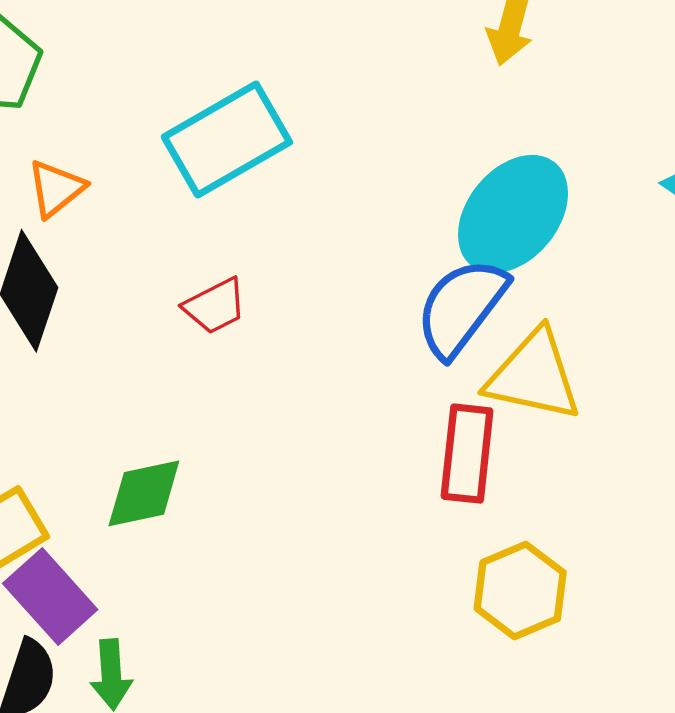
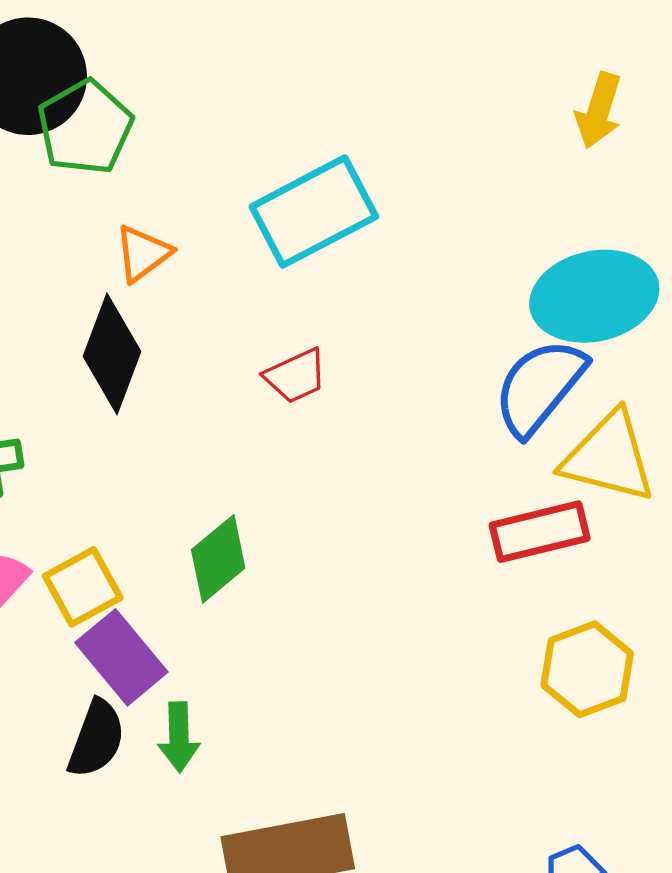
cyan ellipse: (513, 214) -> (594, 296), turned 36
red rectangle: (467, 454) -> (540, 532), turned 68
green diamond: (144, 493) -> (218, 559), turned -30

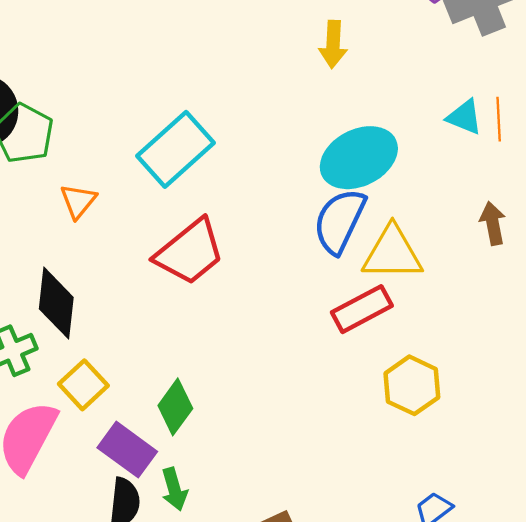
black diamond: (112, 354) -> (56, 303), moved
red trapezoid: (296, 376) -> (190, 252), size x1.8
green diamond: (218, 559) -> (175, 407), moved
yellow square: (83, 587) -> (83, 385), moved

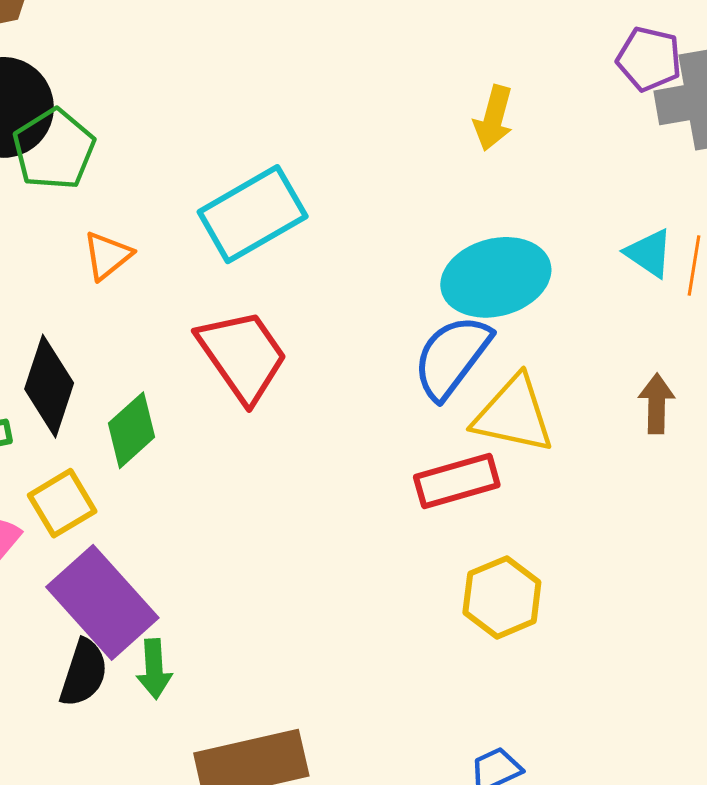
red trapezoid: (190, 252) -> (242, 356), turned -98
green diamond: (175, 407) -> (132, 430), moved
purple rectangle: (127, 450) -> (102, 602), size x1.4

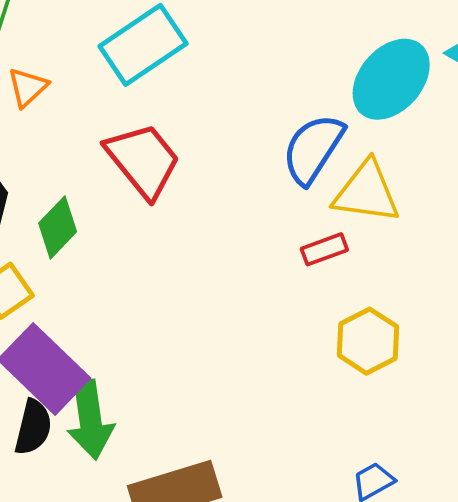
cyan ellipse: (496, 277) -> (391, 79), moved, turned -30
red rectangle: (457, 481) -> (324, 249), size x0.7
green arrow: (154, 669) -> (90, 420), size x1.6

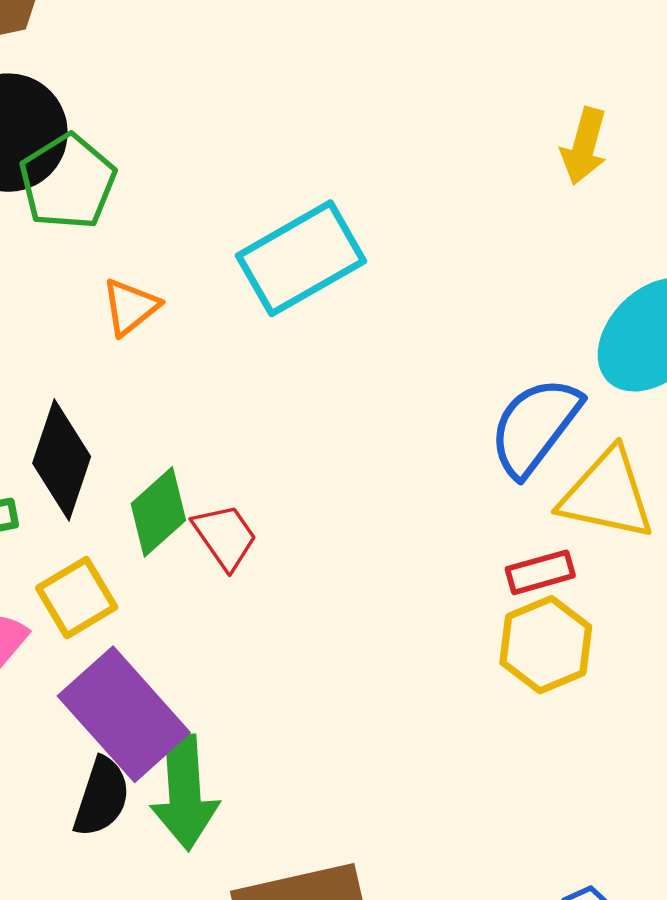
red trapezoid: (143, 160) -> (225, 537), moved, size x0.6
yellow hexagon: (368, 341) -> (546, 645), moved

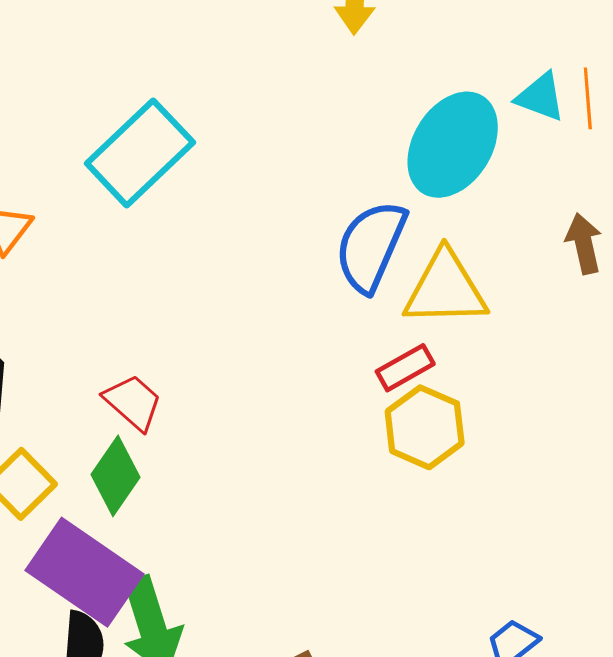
green diamond: (158, 512) -> (115, 476), moved

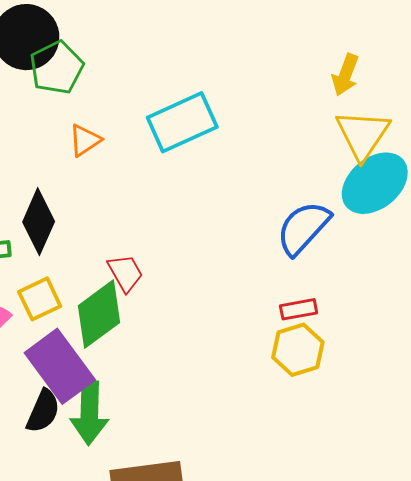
yellow triangle: (445, 289) -> (363, 135), moved, turned 46
green diamond: (115, 476) -> (99, 314), size x1.4

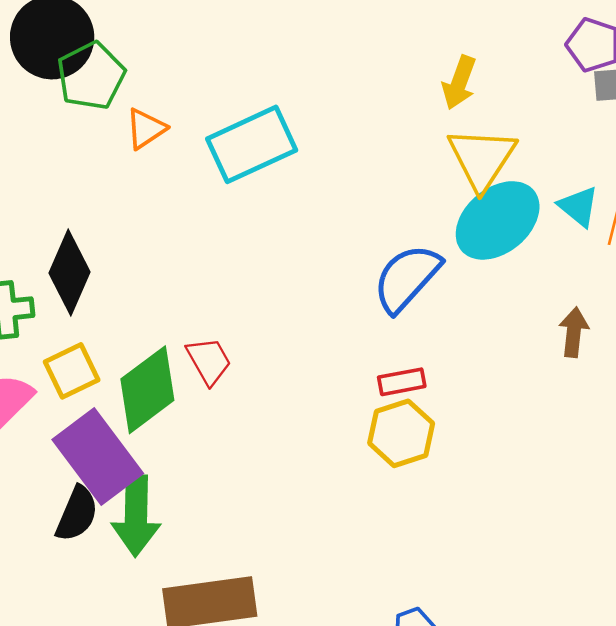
orange triangle: (85, 140) -> (146, 129), moved
red trapezoid: (125, 273) -> (209, 361), moved

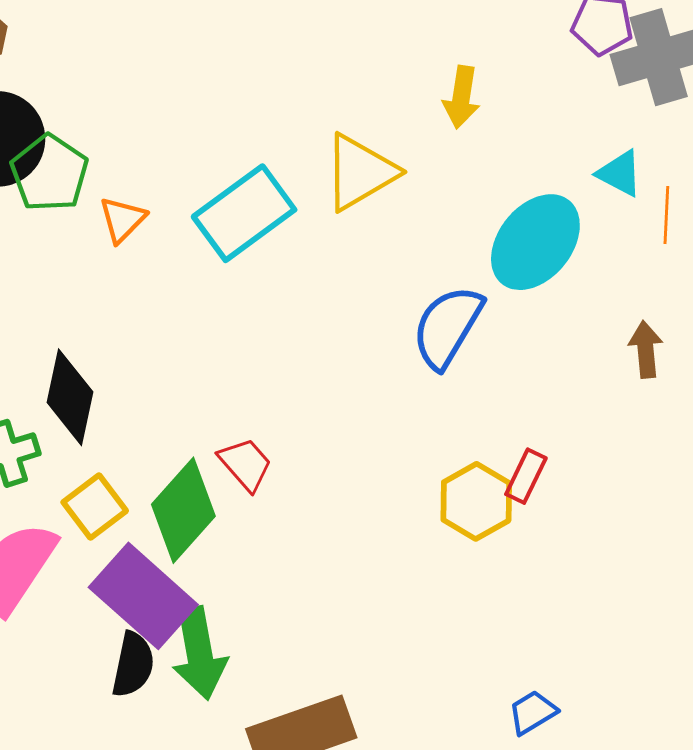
yellow triangle: (482, 158) -> (360, 172), moved, turned 38
cyan triangle: (579, 206) -> (620, 173), moved
red rectangle: (402, 382) -> (526, 476), moved, turned -42

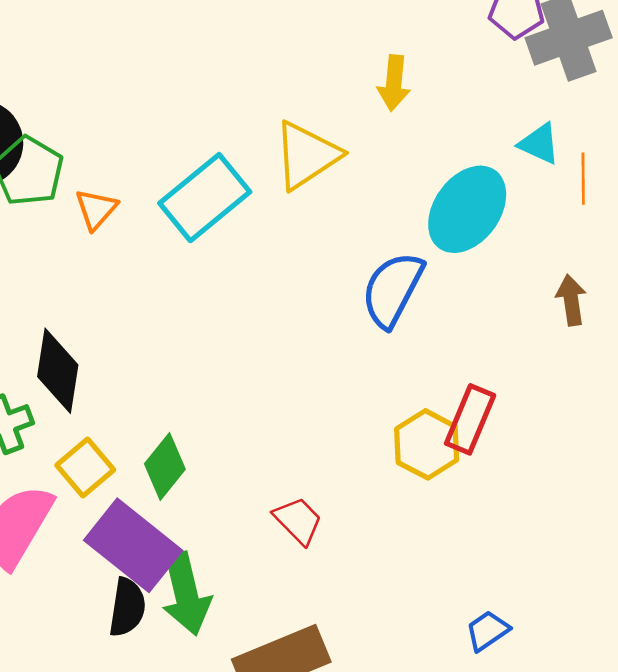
red trapezoid: (245, 464) -> (298, 521), moved
red rectangle: (526, 476) -> (470, 419), size x1.4
green diamond: (183, 510) -> (165, 467), size x0.7

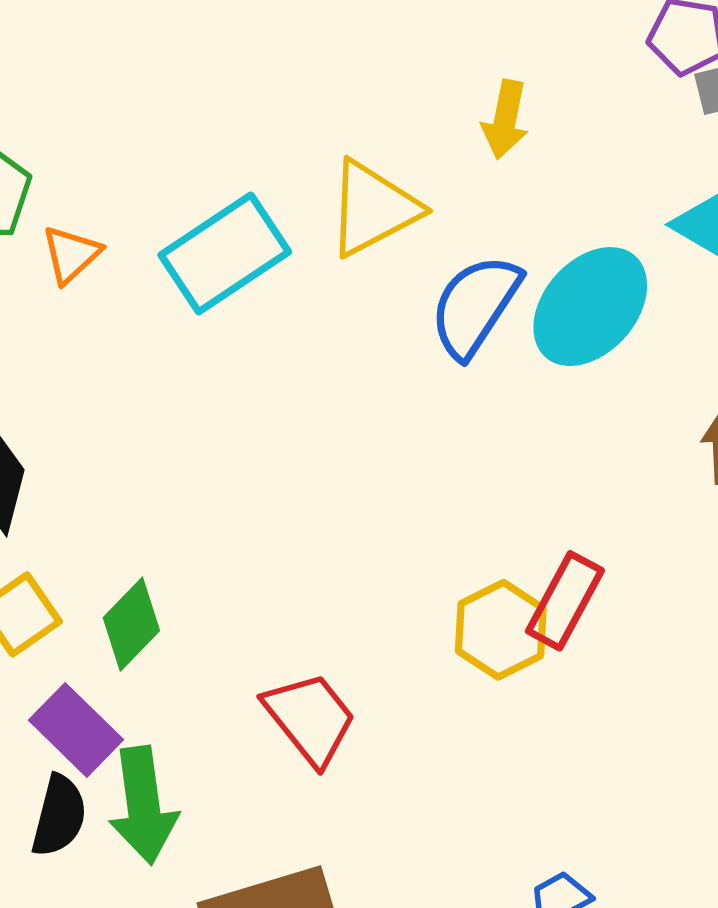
blue semicircle: (392, 290) -> (475, 306), moved
red trapezoid: (298, 521) -> (310, 718), size x1.4
purple rectangle: (133, 545) -> (76, 730), size x0.7

